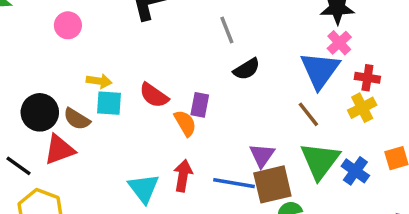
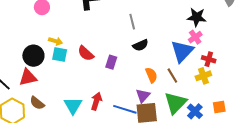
black circle: (40, 112) -> (33, 56), moved
brown semicircle: (77, 119) -> (37, 103), moved
orange semicircle: (185, 123) -> (151, 75), moved

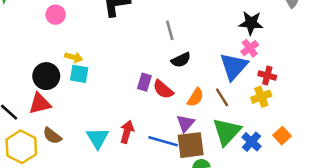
red semicircle: (86, 53) -> (163, 89), moved
orange semicircle: (151, 75) -> (196, 97), turned 56
orange square: (219, 107) -> (282, 136), turned -32

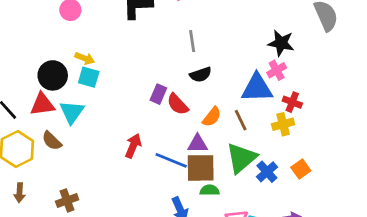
blue triangle: (234, 66) -> (257, 88), turned 40
purple triangle: (185, 123) -> (198, 144), turned 42
cyan triangle: (98, 138) -> (72, 112), moved

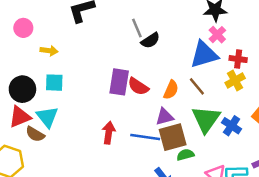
yellow arrow: (85, 58) -> (49, 51), moved
black semicircle: (201, 75) -> (150, 40), moved
purple rectangle: (158, 94) -> (119, 82), size x1.5
brown semicircle: (52, 141) -> (35, 134), moved

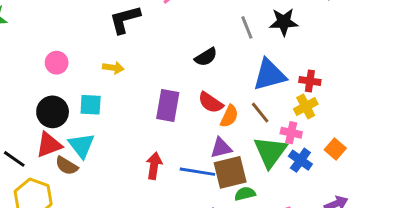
pink circle: (23, 28) -> (57, 63), moved
gray line: (137, 28) -> (247, 27), moved
pink cross: (217, 35) -> (291, 133), moved, turned -35
yellow arrow: (49, 51) -> (113, 68), moved
red semicircle: (138, 86) -> (211, 103), moved

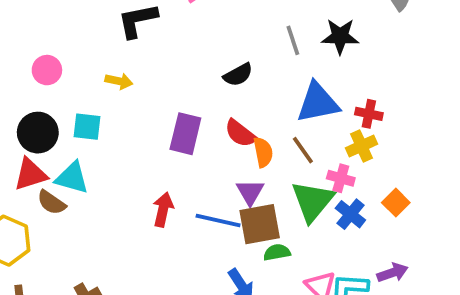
orange semicircle: (229, 116) -> (263, 152), turned -40
cyan triangle: (82, 145) -> (72, 178), turned -40
purple triangle: (221, 148) -> (250, 192), turned -50

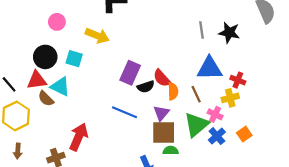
black semicircle: (238, 75) -> (146, 87), moved
yellow arrow: (119, 81) -> (97, 36), size x1.5
red arrow: (163, 209) -> (79, 137), moved, size x1.4
blue line: (218, 221) -> (124, 112), moved

